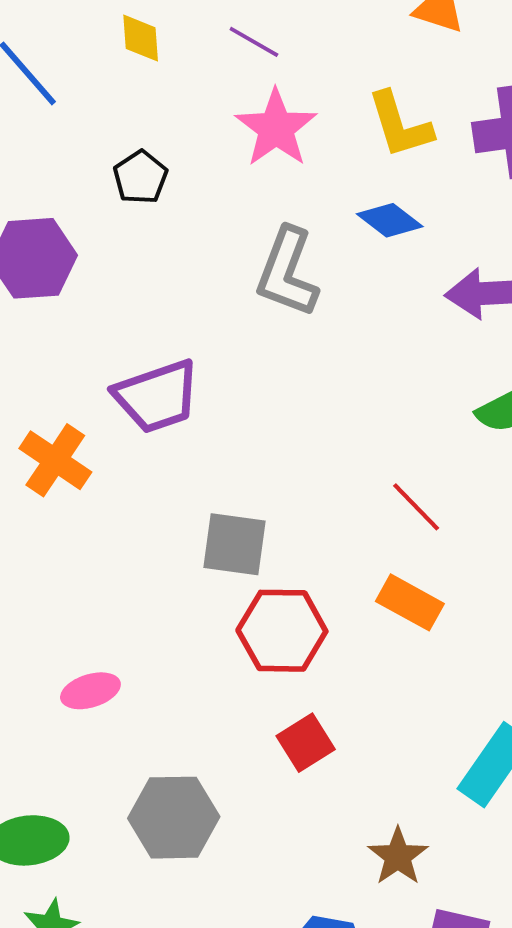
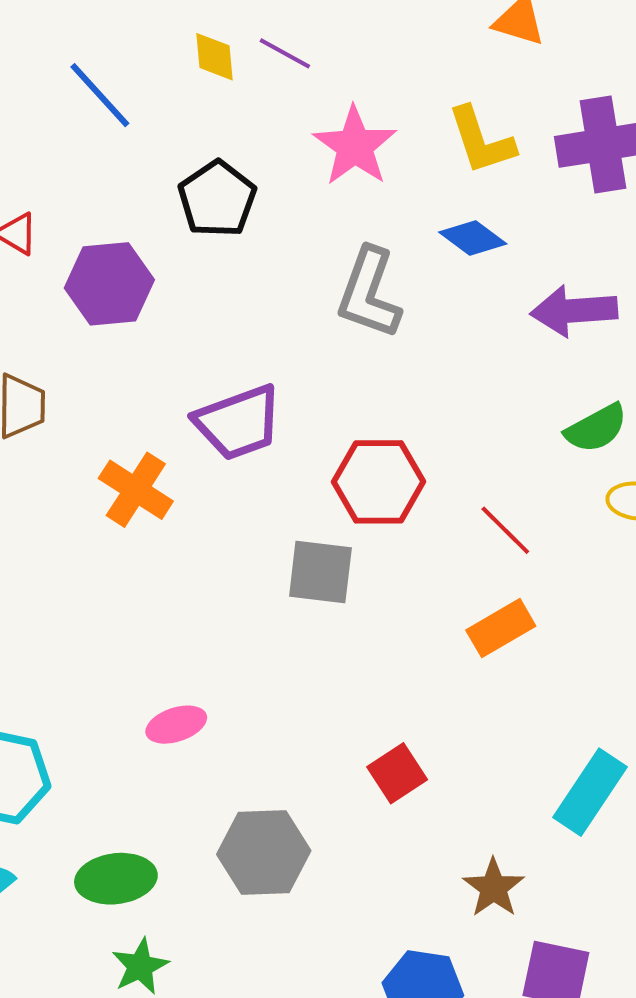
purple line: (254, 42) -> (285, 53), moved
black pentagon: (140, 177) -> (217, 199), size x1.4
orange rectangle: (410, 602) -> (501, 628), turned -58
red hexagon: (282, 631) -> (378, 482), moved

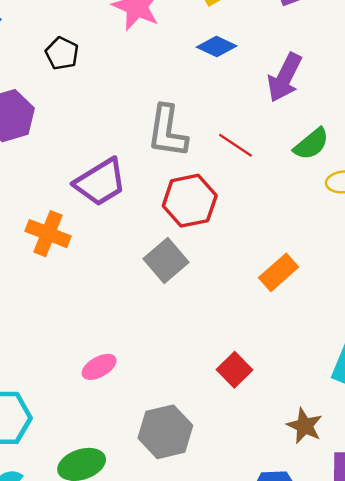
black pentagon: (217, 199) -> (62, 53), size x0.7
gray L-shape: (369, 293) -> (167, 131), moved
purple arrow: (574, 311) -> (285, 77), turned -48
red line: (505, 530) -> (236, 145), moved
gray square: (320, 572) -> (166, 260), turned -36

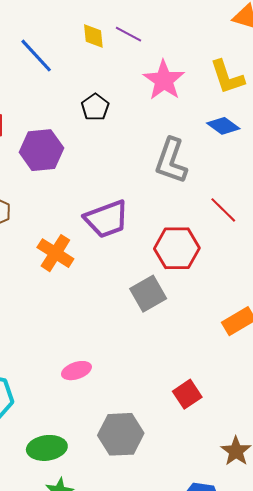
gray L-shape: (167, 131) -> (171, 161), moved

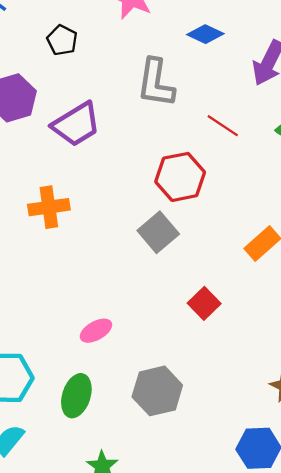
purple trapezoid: (107, 219) -> (76, 124), moved
orange cross: (55, 253) -> (49, 207), turned -30
red square: (187, 394) -> (204, 303), moved
green ellipse: (47, 448) -> (76, 396), moved, turned -54

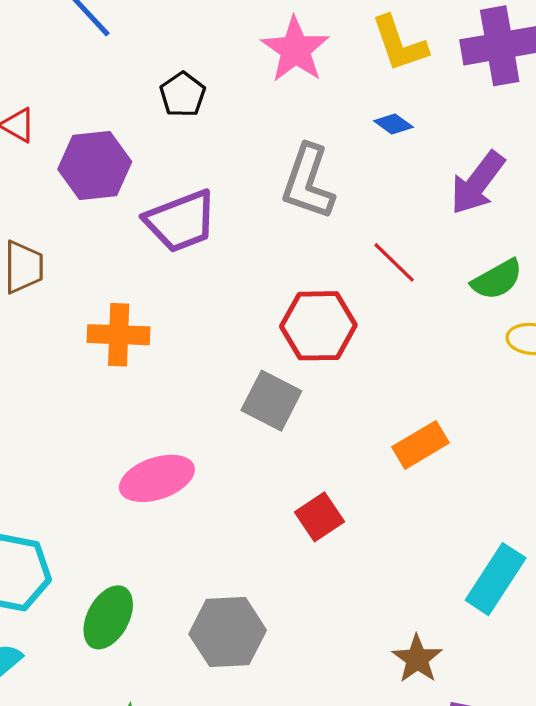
blue diamond: (205, 34) -> (393, 124), size x0.7
gray square: (158, 232) -> (271, 401), turned -33
pink ellipse: (96, 331) -> (157, 478), moved, size x1.5

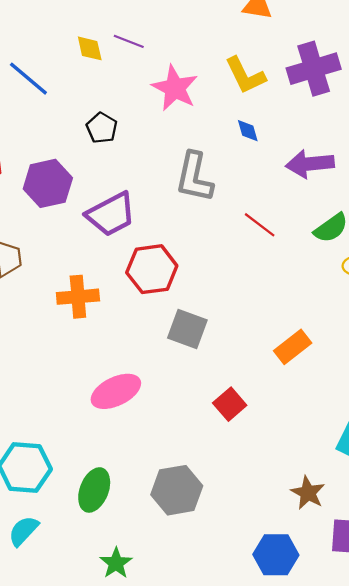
blue diamond: (393, 124) -> (248, 131), turned 45
purple arrow: (477, 183) -> (310, 164), turned 54
red hexagon: (318, 326) -> (152, 269), moved

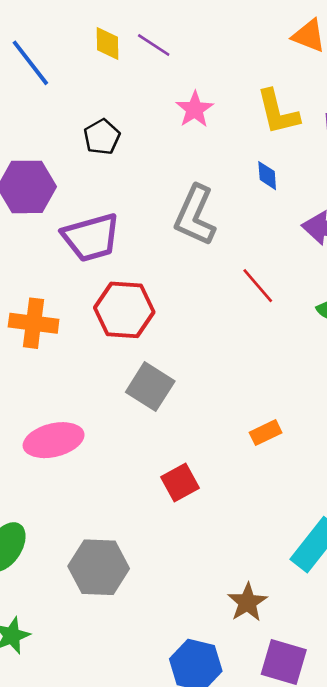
pink star: (175, 88) -> (195, 109), size x0.7
orange rectangle: (293, 347) -> (266, 433), size x0.7

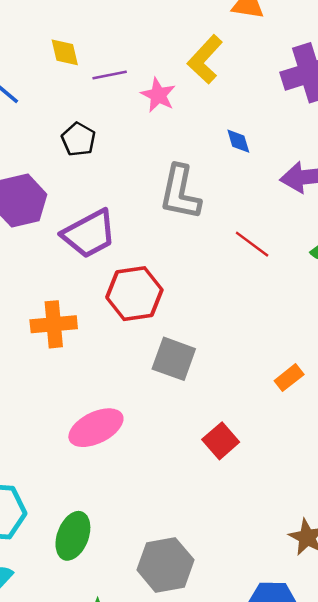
purple line: (154, 45) -> (110, 75), moved, turned -32
yellow L-shape: (278, 112) -> (205, 59), moved, turned 69
gray hexagon: (99, 567) -> (165, 565), moved

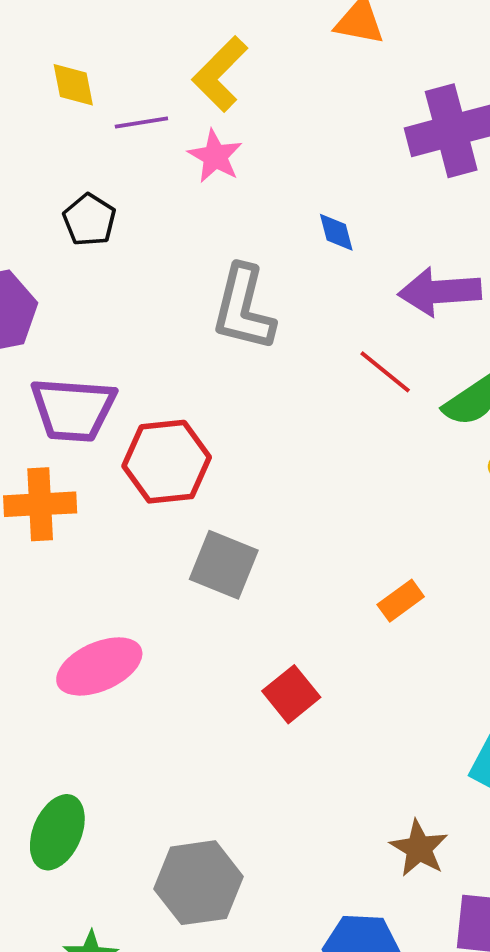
yellow L-shape: (205, 59) -> (220, 74), moved
purple trapezoid: (89, 234) -> (73, 410), moved, turned 30
red line: (252, 244) -> (385, 372), moved

